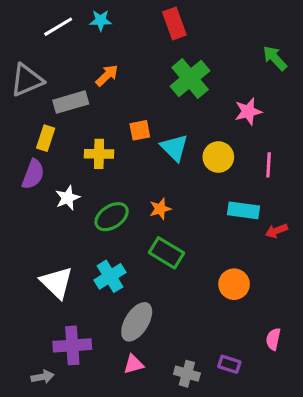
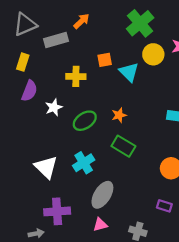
yellow rectangle: (46, 138) -> (23, 62), moved
yellow circle: (218, 157) -> (153, 54), moved
purple rectangle: (229, 364) -> (164, 206), moved

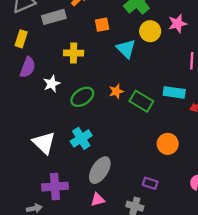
orange square: (105, 60) -> (102, 25), moved
green rectangle: (123, 146) -> (141, 101), moved
purple rectangle: (164, 206) -> (150, 183), moved

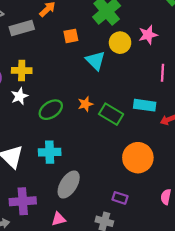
yellow cross: (74, 53) -> (22, 71), moved
cyan cross: (81, 138) -> (50, 152), turned 30
orange circle: (168, 144) -> (138, 158), size x1.4
pink triangle: (98, 200) -> (59, 219), moved

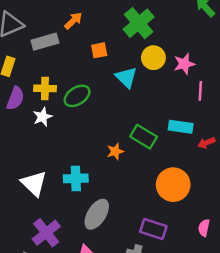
pink star: (148, 35) -> (184, 64), moved
orange star: (85, 104) -> (115, 151), moved
green ellipse: (51, 110) -> (77, 96), moved
purple rectangle: (120, 198) -> (153, 229), size x1.5
purple cross: (23, 201) -> (46, 233), turned -35

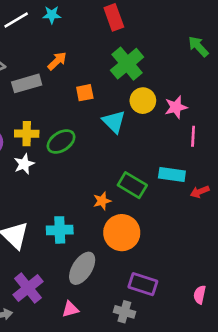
orange circle: (173, 185) -> (122, 233), moved
pink semicircle: (204, 228) -> (200, 295), moved

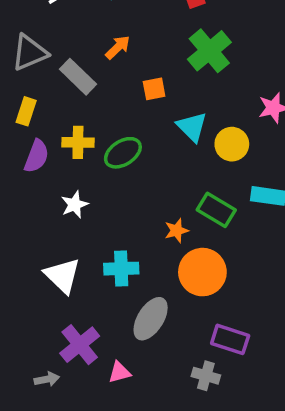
gray rectangle: (27, 83) -> (78, 77), turned 60
yellow circle: (143, 101) -> (232, 144), moved
white star: (24, 164) -> (75, 205), moved
pink triangle: (70, 309) -> (119, 372), moved

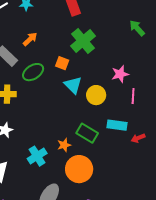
orange square: (154, 89) -> (62, 63), moved, turned 32
green ellipse: (123, 153) -> (33, 72), moved
cyan cross: (121, 269) -> (37, 156), moved, turned -30

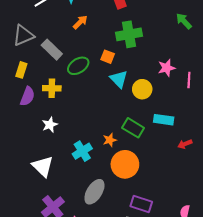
orange arrow: (30, 39) -> (80, 22), moved
green cross: (83, 41) -> (129, 34), turned 30
pink line: (133, 96) -> (189, 80), moved
red arrow: (138, 138) -> (185, 144), moved

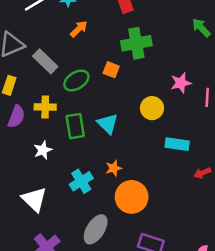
cyan triangle: (119, 79) -> (108, 124), moved
green rectangle: (133, 128) -> (75, 126), moved, turned 50

